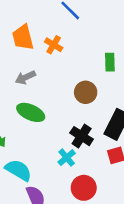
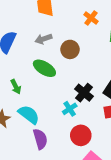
orange cross: (54, 45) -> (91, 18), moved
brown circle: (86, 92) -> (70, 49), moved

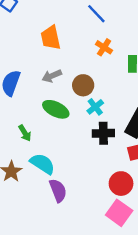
black cross: (84, 93) -> (103, 133), turned -36
cyan cross: (70, 109) -> (95, 107), moved
red circle: (81, 135) -> (121, 184), moved

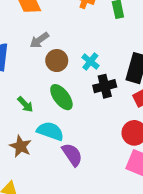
brown circle: (83, 85) -> (57, 61), moved
green ellipse: (56, 109) -> (61, 97), moved, turned 40

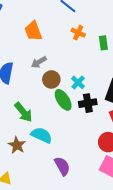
green ellipse: (61, 97) -> (63, 100), moved
green arrow: (25, 104) -> (23, 112), size x1.5
purple semicircle: (72, 155) -> (62, 166), moved

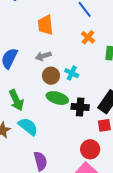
cyan cross: (78, 82) -> (72, 73), moved, turned -32
green ellipse: (63, 100) -> (57, 98), turned -55

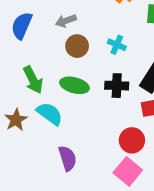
cyan cross: (72, 73) -> (117, 45), moved
green ellipse: (57, 98) -> (75, 85), moved

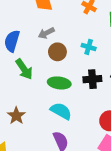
green arrow: (33, 80) -> (24, 69), moved
cyan semicircle: (50, 114) -> (61, 111), moved

